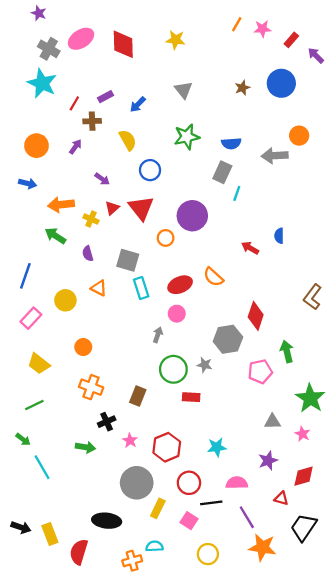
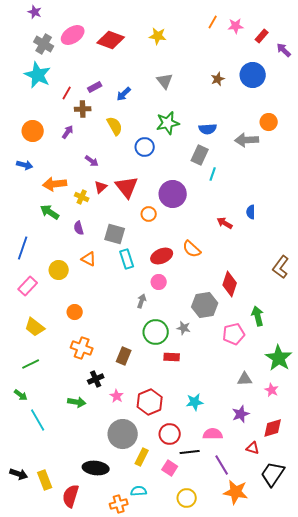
red diamond: (123, 44) -> (111, 40), turned -68
blue circle: (150, 170) -> (145, 147), moved

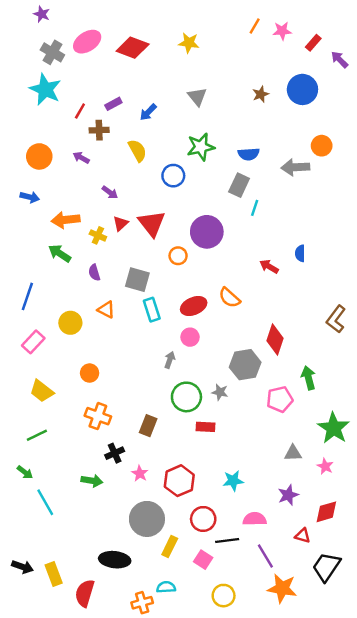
purple arrow: (68, 132) -> (81, 158), turned -96

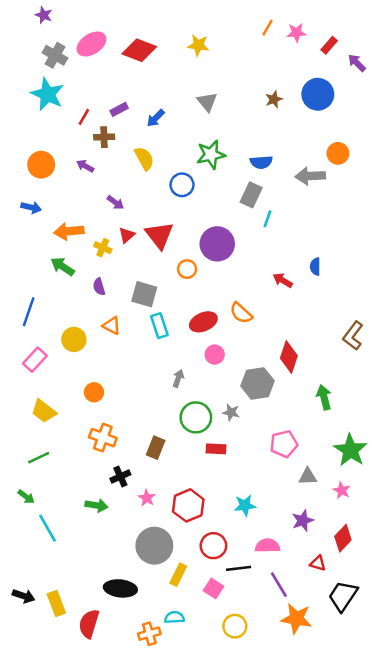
pink circle: (190, 337) -> (215, 355), moved
pink pentagon: (280, 399) -> (284, 444), moved
red diamond: (326, 512) -> (343, 538), turned -30

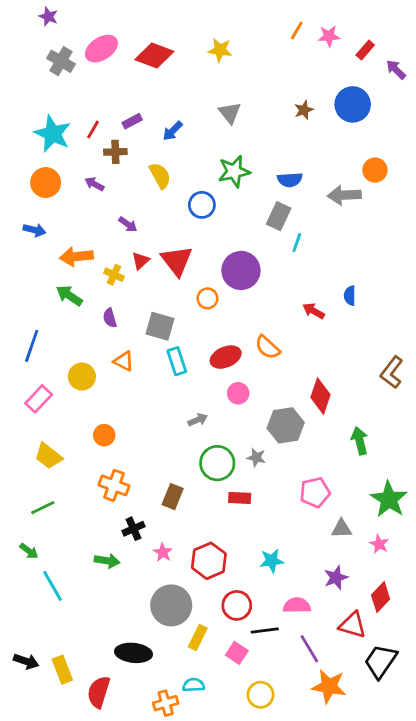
cyan star: (47, 94) -> (53, 134), moved
gray arrow: (178, 378) -> (198, 420), turned 48
red triangle: (318, 563) -> (353, 625), size x1.5

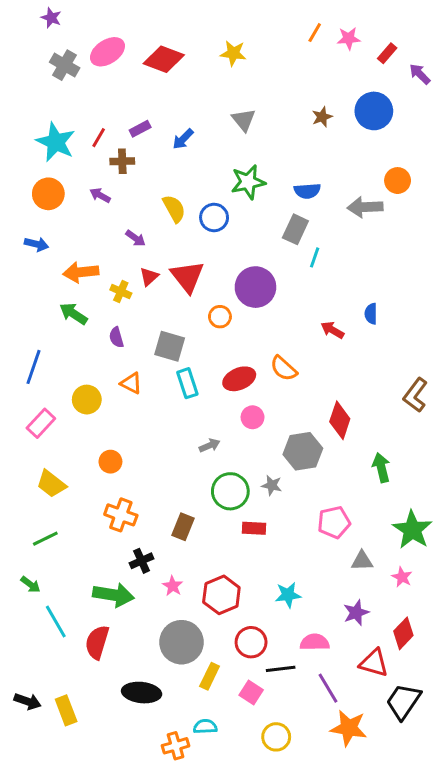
yellow semicircle: (160, 176) -> (174, 209), moved
green arrow: (107, 561) -> (113, 595), size x1.5
red semicircle: (99, 692) -> (97, 642), moved

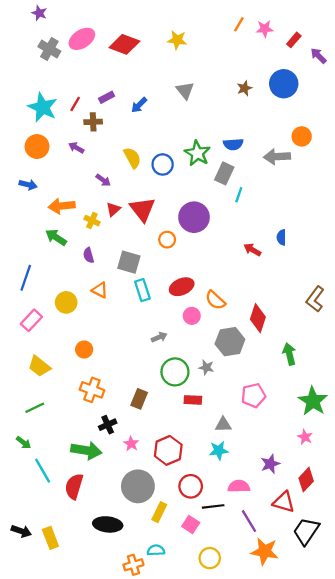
green star: (248, 182) -> (197, 153), moved, turned -30
orange semicircle: (284, 368) -> (215, 300), moved
gray triangle: (362, 561) -> (223, 425), moved

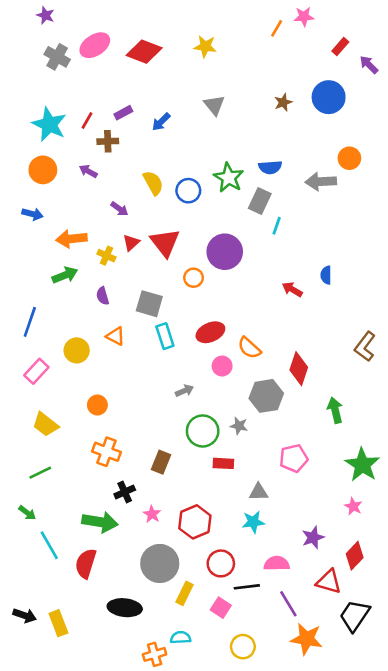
pink star: (265, 29) -> (304, 17), moved
green arrow: (56, 237) -> (65, 275), turned 125

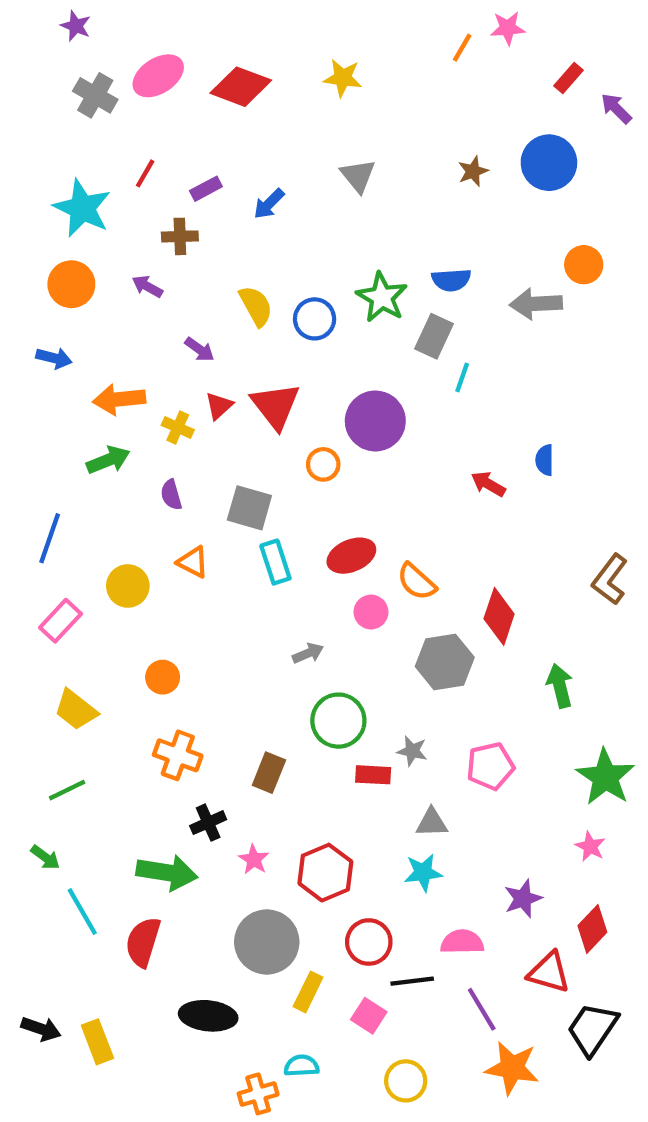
red line: (87, 121) -> (145, 173), moved
gray star: (239, 426) -> (412, 751), moved

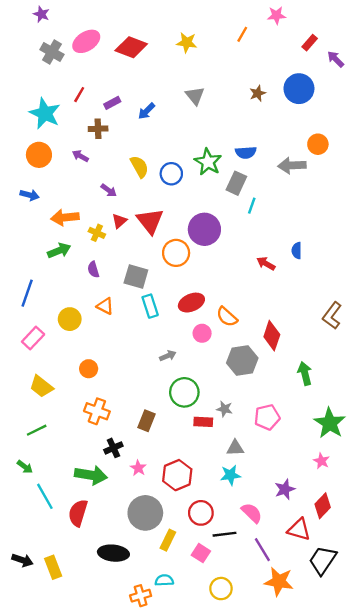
orange line: (462, 48) -> (242, 34), moved
orange circle: (323, 464) -> (176, 253), size x1.5
pink semicircle: (462, 942) -> (252, 513), turned 45

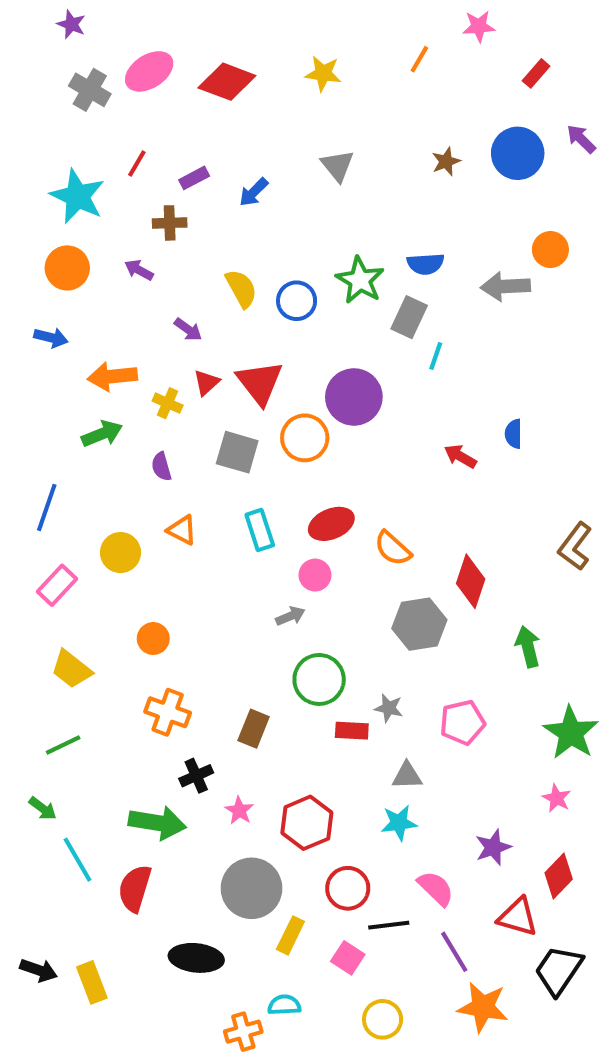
purple arrow: (336, 59) -> (581, 139), moved
gray square: (136, 277) -> (237, 452), moved
pink circle: (202, 333) -> (315, 575), moved

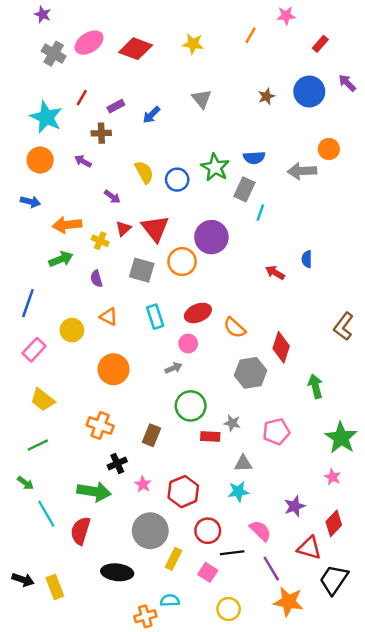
orange circle: (153, 639) -> (114, 369), moved, size x1.6

